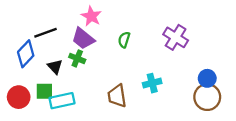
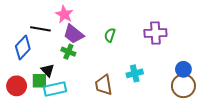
pink star: (91, 16) -> (64, 14), moved
black line: (46, 33) -> (40, 29), turned 30
purple cross: (176, 37) -> (155, 33), turned -35
black triangle: (55, 67) -> (48, 70), moved

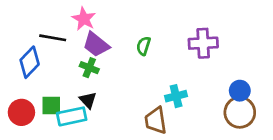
black triangle: (48, 70) -> (88, 100), moved
brown trapezoid: (104, 85) -> (156, 121), moved

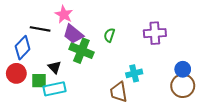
green cross: (89, 68) -> (81, 51), moved, size x1.6
black triangle: (88, 100) -> (55, 67), moved
red circle: (21, 112) -> (16, 73), moved

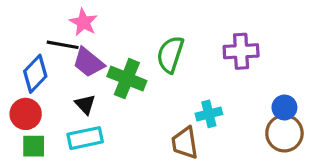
pink star: (64, 14) -> (84, 22), moved
purple trapezoid: (73, 34) -> (88, 62), moved
green semicircle: (109, 35) -> (170, 54), size x1.6
green square: (39, 81) -> (34, 146), moved

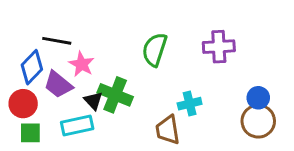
pink star: (84, 22) -> (82, 64), moved
purple trapezoid: (88, 62) -> (58, 85), moved
green cross: (127, 79) -> (115, 95), moved
black triangle: (85, 104) -> (93, 101), moved

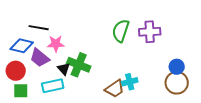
green semicircle: (155, 50) -> (121, 31), moved
pink star: (82, 64) -> (56, 44), turned -30
blue diamond: (32, 67) -> (22, 46), turned 60
cyan cross: (190, 104) -> (130, 82), moved
brown trapezoid: (168, 130) -> (115, 89), turned -115

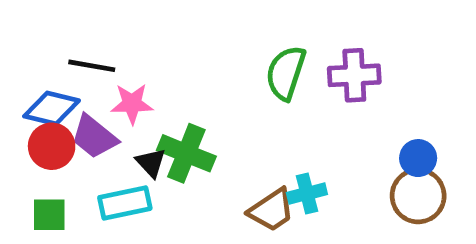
red circle: (16, 71) -> (52, 146), moved

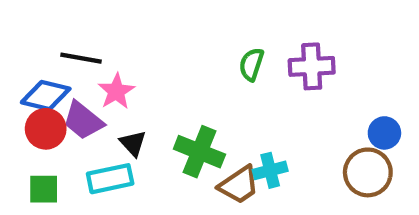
green semicircle: (286, 73) -> (251, 64), size x0.7
pink star: (132, 104) -> (116, 91), turned -30
green cross: (186, 153) -> (199, 152), moved
blue circle: (418, 158) -> (384, 133), moved

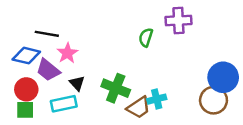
purple cross: (312, 66) -> (178, 21), moved
red circle: (46, 129) -> (26, 89), moved
blue circle: (384, 133) -> (223, 77), size x1.6

